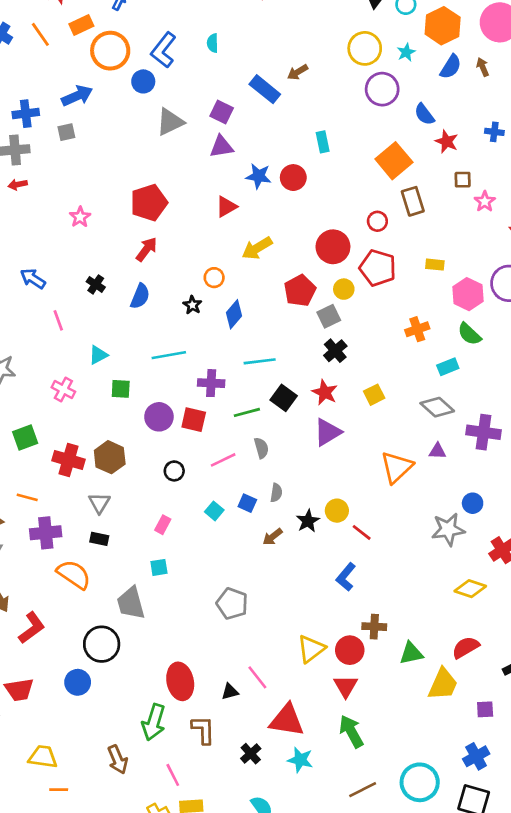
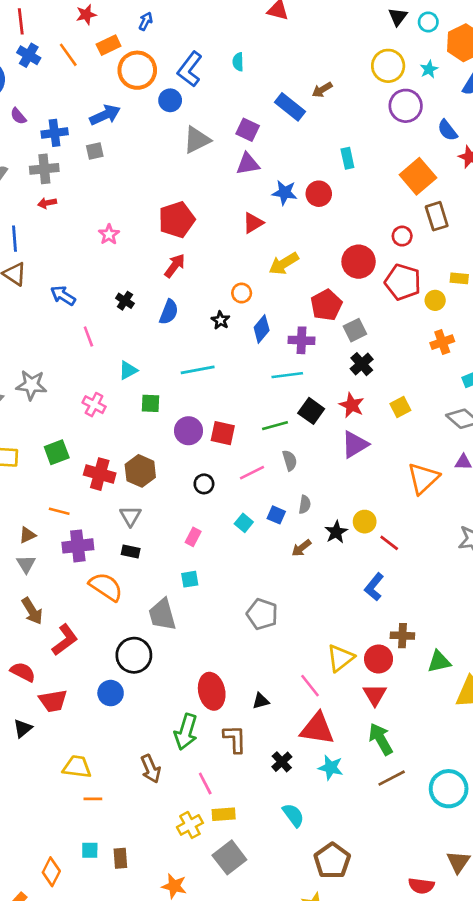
yellow circle: (344, 289) -> (435, 300), moved
purple cross: (211, 383) -> (302, 340), moved
pink line: (257, 677) -> (310, 686), moved
brown line: (363, 790) -> (392, 778), moved

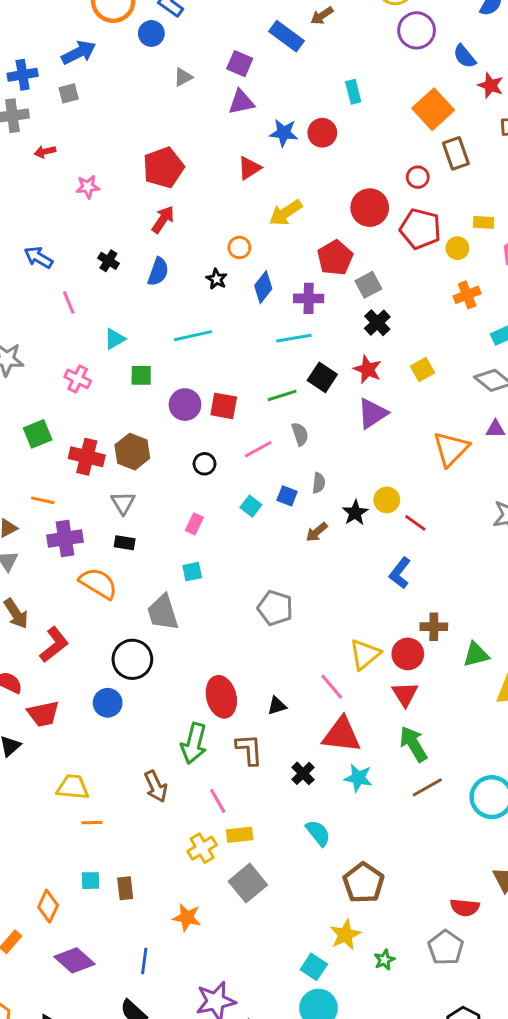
gray triangle: (197, 140) -> (183, 77), size x0.6
red arrow: (47, 203) -> (45, 152), moved
pink star: (109, 234) -> (88, 187), turned 30

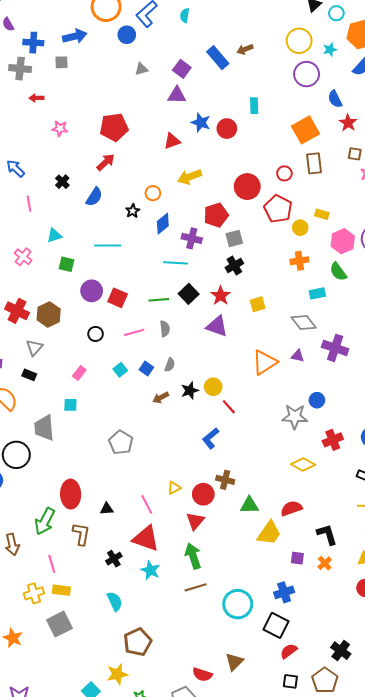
purple triangle: (373, 414) -> (217, 326), turned 40
yellow triangle: (365, 654) -> (174, 488), size x0.6

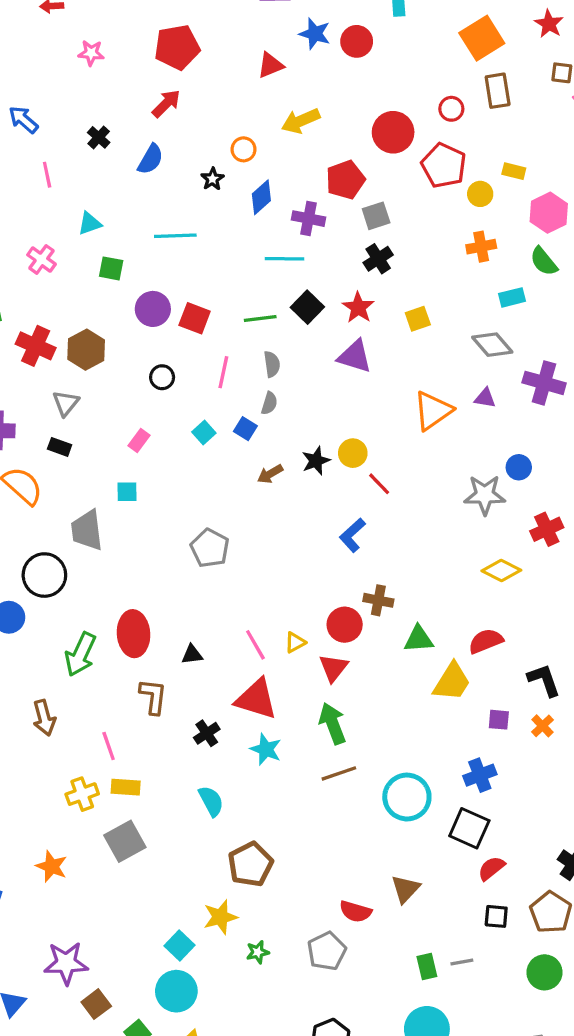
pink line: (134, 332) -> (223, 372), turned -60
gray semicircle: (170, 365) -> (269, 403), moved
yellow triangle: (174, 488) -> (295, 642), moved
green arrow: (45, 521) -> (80, 654), moved

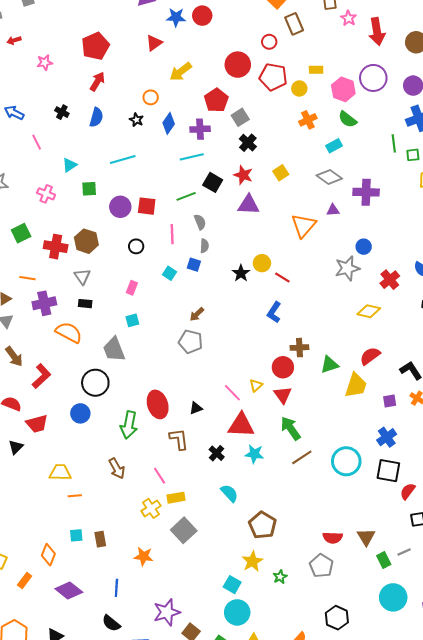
brown arrow: (270, 474) -> (197, 314), moved
brown triangle: (405, 889) -> (366, 537), moved

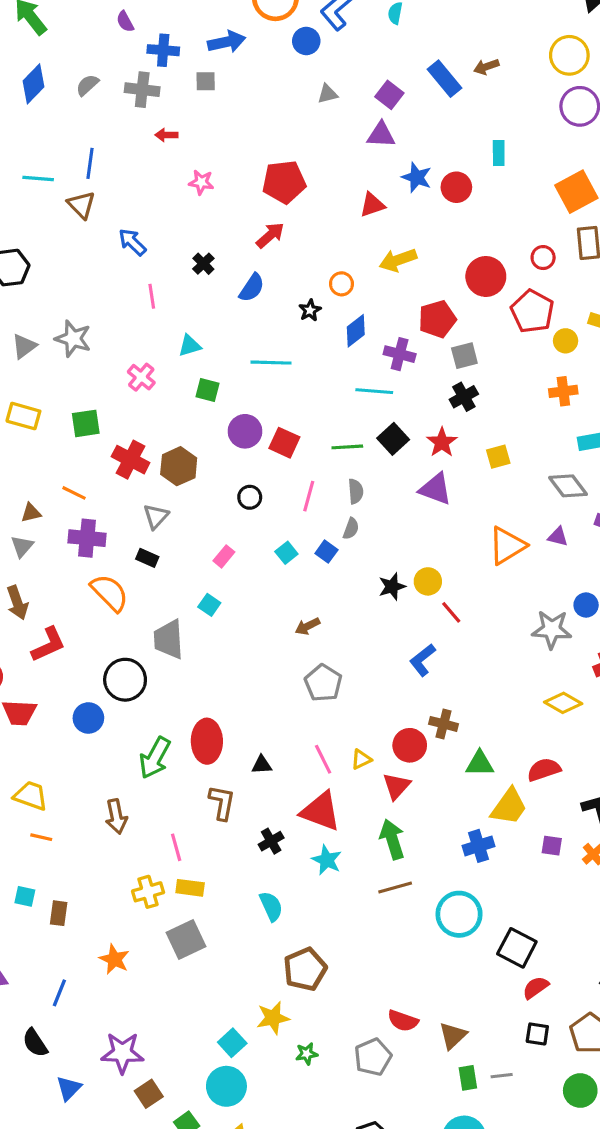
cyan square: (132, 320) -> (209, 605), turned 32
gray pentagon: (190, 342) -> (323, 683), moved
blue cross: (387, 437) -> (479, 846), moved

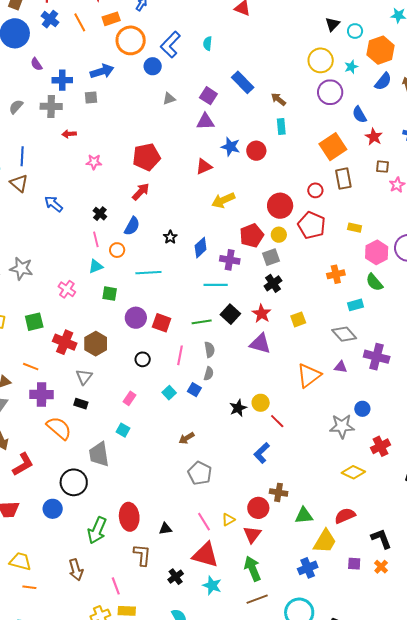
brown arrow: (486, 67) -> (278, 99), moved, turned 63
orange circle: (341, 284) -> (117, 250), moved
pink line: (152, 296) -> (96, 239), moved
yellow circle: (566, 341) -> (279, 235), moved

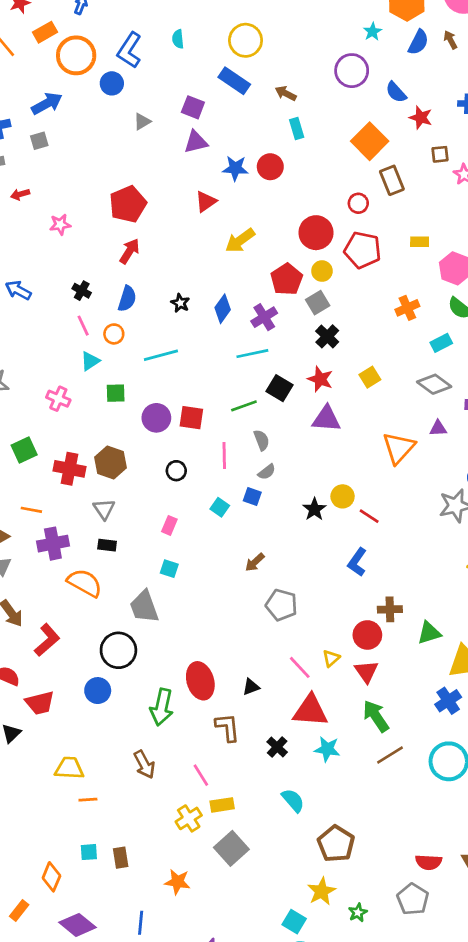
yellow circle: (321, 60) -> (246, 40), moved
purple cross: (230, 260) -> (264, 317), turned -30
gray semicircle: (209, 374) -> (267, 472), turned 48

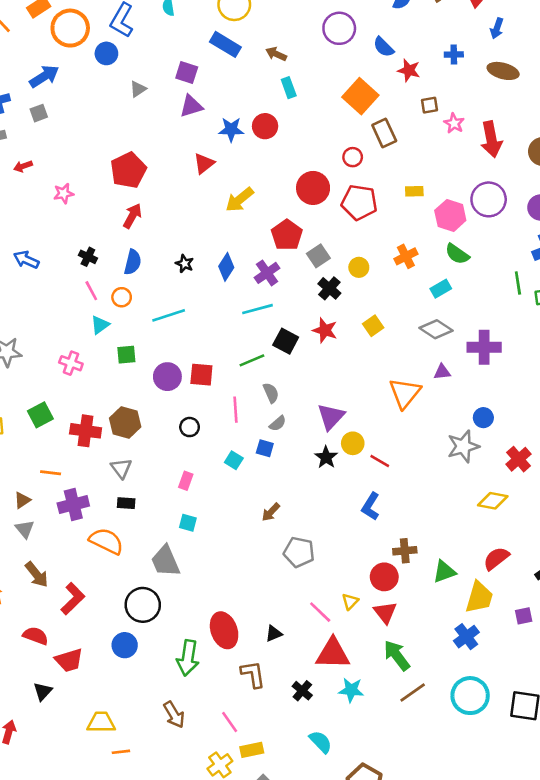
yellow circle: (322, 271) -> (359, 267), moved
purple triangle: (326, 419) -> (331, 417), moved, turned -48

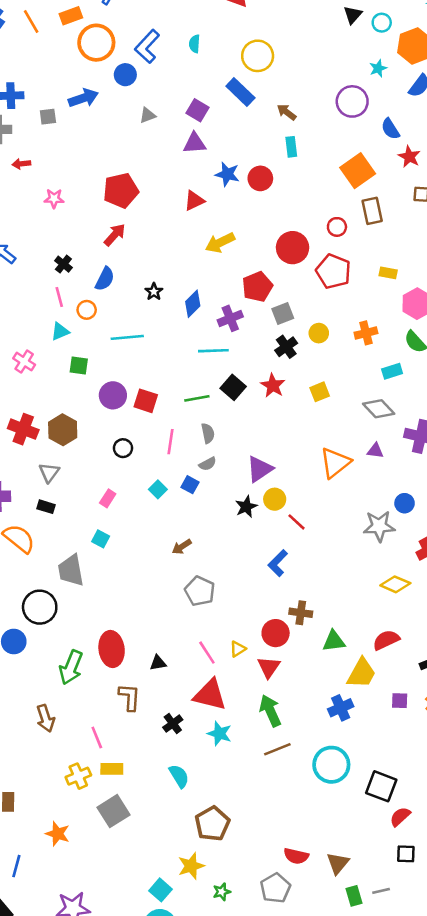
blue arrow: (44, 76) -> (83, 98), moved

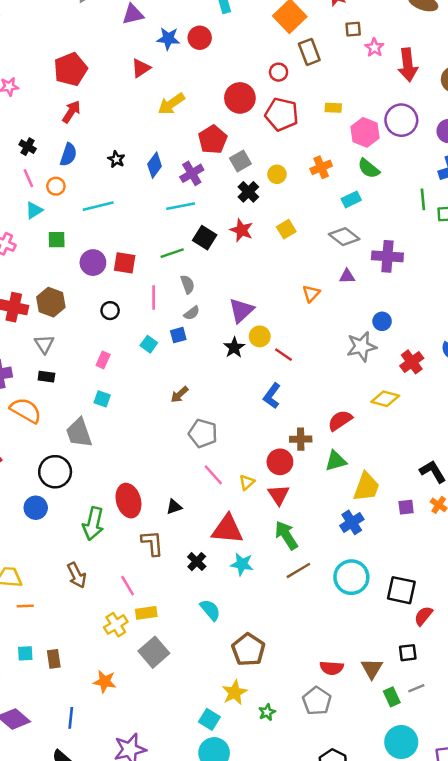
orange triangle: (335, 463) -> (311, 293), size x0.6
blue square: (190, 485) -> (178, 335), turned -35
red semicircle: (386, 640) -> (340, 420), moved
pink line: (207, 653) -> (213, 475), moved
black square: (406, 854) -> (408, 653), moved

